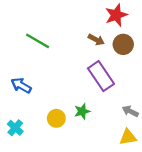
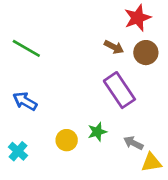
green line: (38, 41) -> (26, 48), moved
gray arrow: (130, 111) -> (133, 143), moved

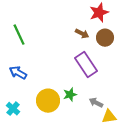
green line: (26, 48) -> (19, 35), turned 35
yellow circle: (67, 140) -> (48, 101), size x1.5

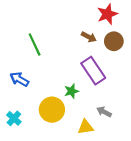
green line: (19, 35) -> (35, 45), moved
green star: (70, 95) -> (71, 91), moved
yellow triangle: (109, 117) -> (86, 127), moved

